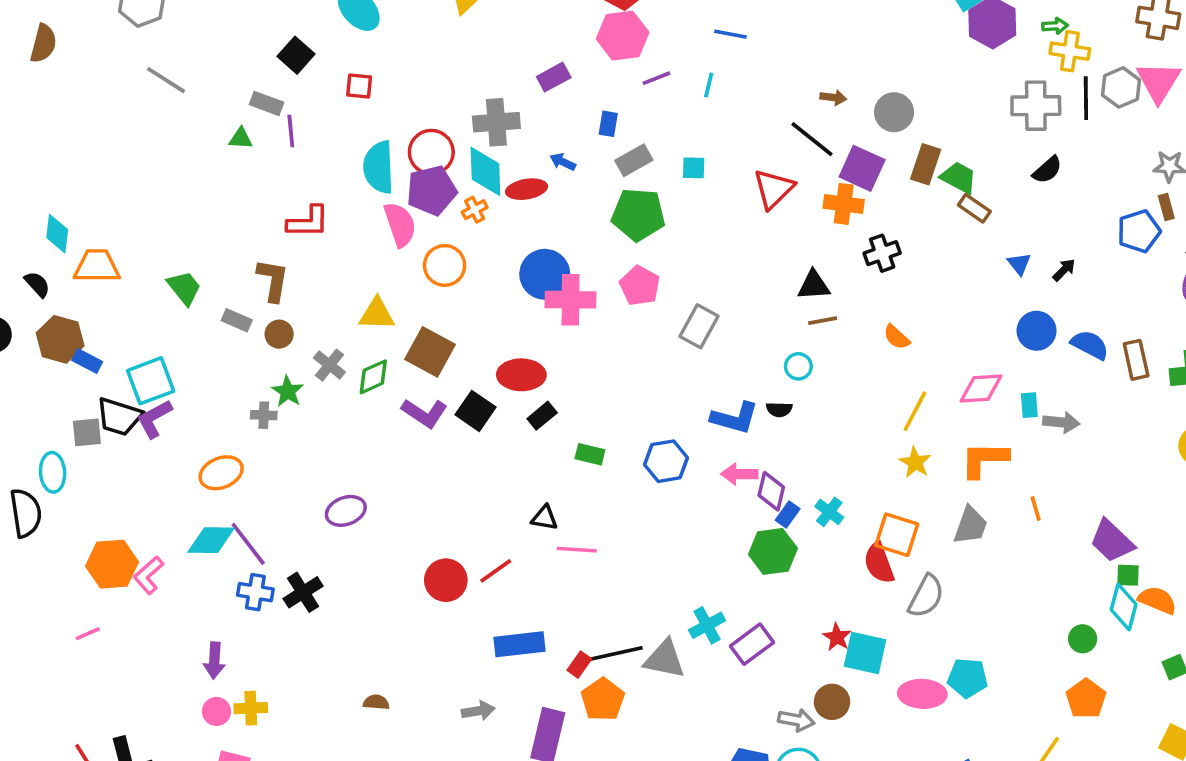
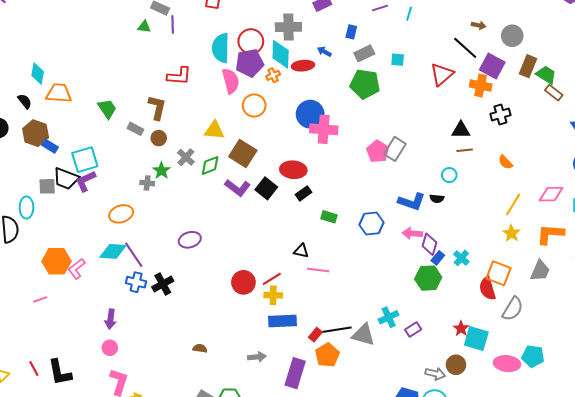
pink pentagon: (640, 286) -> (378, 151), moved
purple rectangle: (752, 644) -> (413, 329), size x0.7
yellow cross: (251, 708) -> (273, 295), moved

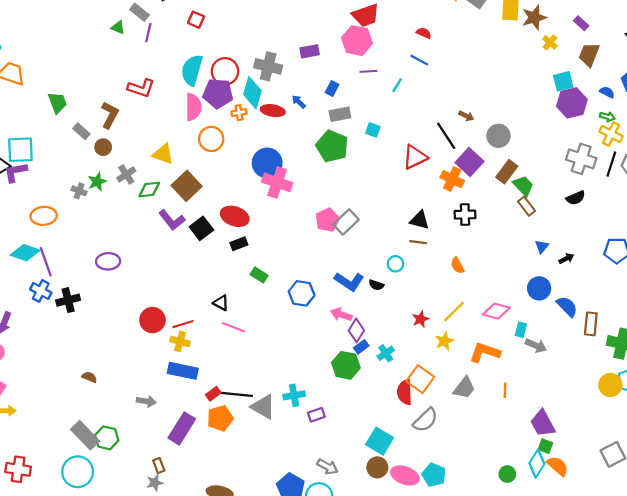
red star: (461, 329) -> (420, 319), moved
brown circle: (456, 365) -> (377, 467), moved

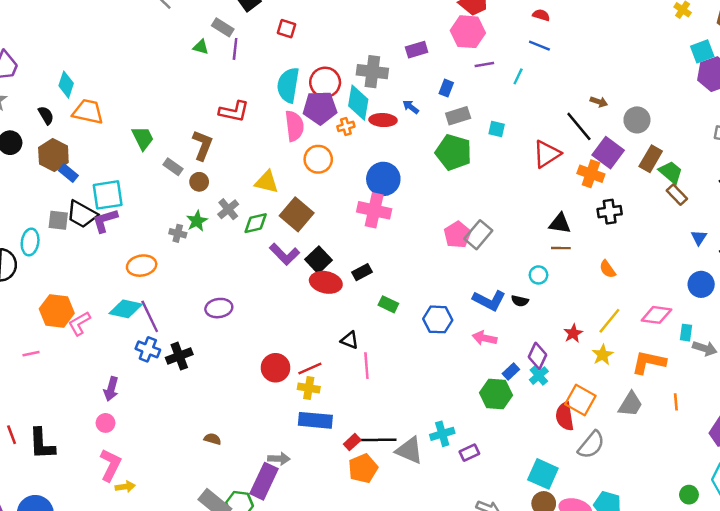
pink cross: (277, 182) -> (374, 210), moved
red ellipse: (235, 216) -> (326, 282), moved
pink line: (233, 327) -> (366, 366), turned 70
purple diamond: (356, 330) -> (537, 356), moved
purple rectangle: (182, 428) -> (264, 481), moved

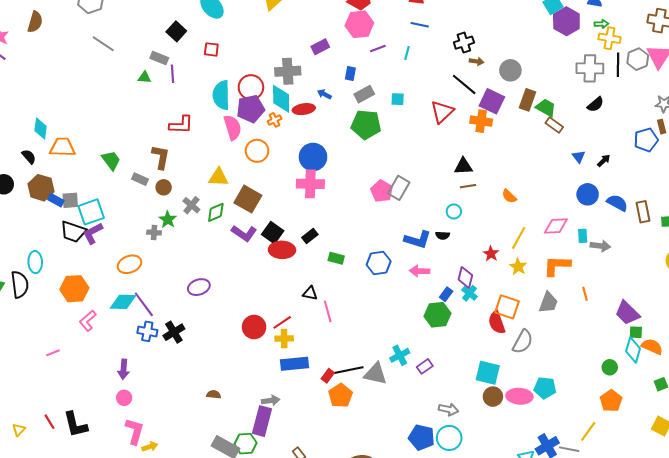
black cross: (610, 212) -> (464, 43), moved
gray square: (58, 220) -> (70, 200), moved
orange hexagon: (57, 311) -> (74, 289), moved

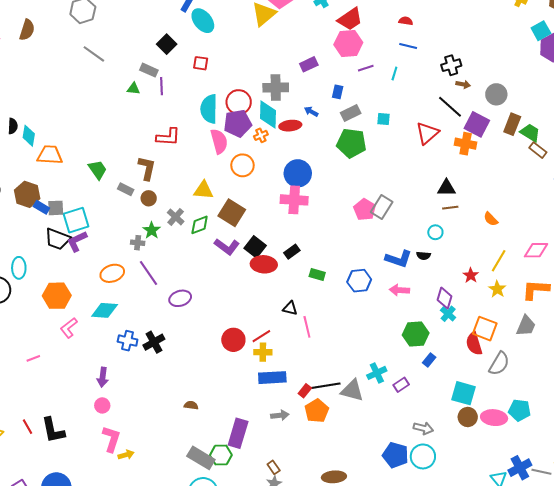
black semicircle: (29, 157) -> (13, 126), moved, turned 42
blue rectangle: (446, 294) -> (429, 360), moved
purple line: (144, 304) -> (149, 273), moved
gray arrow: (271, 401) -> (280, 415), moved

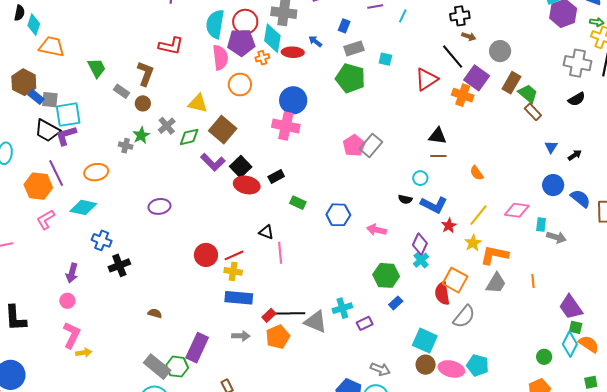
blue L-shape: (399, 259) -> (434, 205), moved
purple line: (149, 273) -> (56, 173), moved
orange L-shape: (536, 290) -> (494, 255), moved
black cross: (154, 342) -> (119, 265), moved

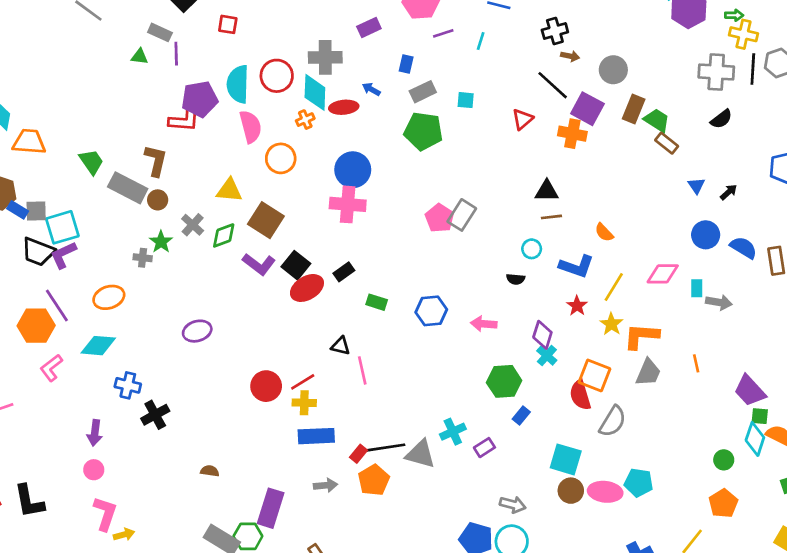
purple pentagon: (241, 43) -> (200, 99), moved
red triangle: (426, 79) -> (522, 119), size x0.7
gray rectangle: (121, 91) -> (128, 188), size x1.8
red ellipse: (247, 185) -> (307, 288), turned -35
blue L-shape: (434, 205) -> (576, 266), moved

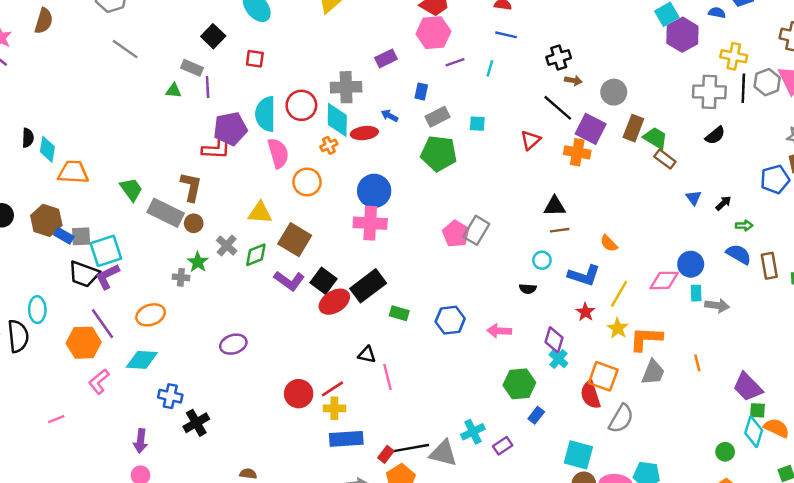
green arrow: (734, 15) -> (744, 225), moved
blue circle: (706, 235) -> (691, 264), moved
black rectangle: (344, 272) -> (368, 286), size x1.8

